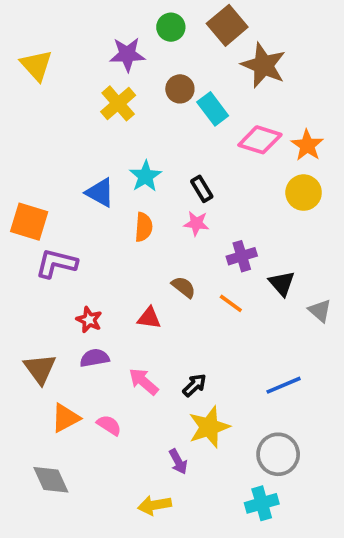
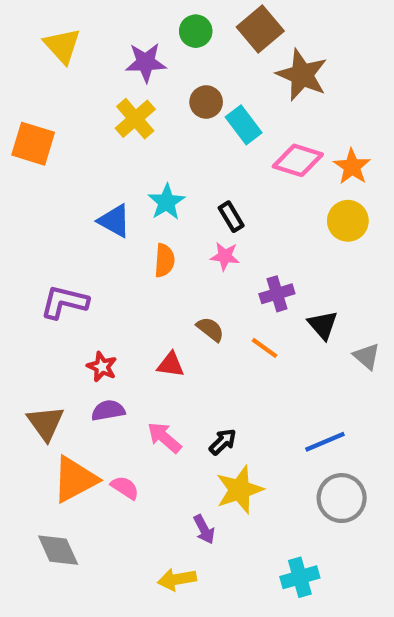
yellow triangle: (36, 65) -> (62, 46), moved
orange square: (29, 222) -> (33, 144), moved
orange triangle: (65, 418) -> (75, 479), size x1.4
gray circle: (278, 454) -> (342, 498), moved

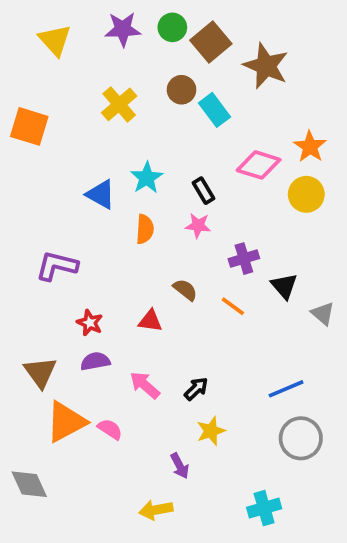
brown square: (260, 29) -> (211, 42), moved
purple star: (146, 62) -> (123, 29), moved
pink diamond: (298, 160) -> (259, 165), moved
yellow star: (239, 490) -> (211, 431), size x0.7
gray diamond: (58, 550) -> (29, 484), moved

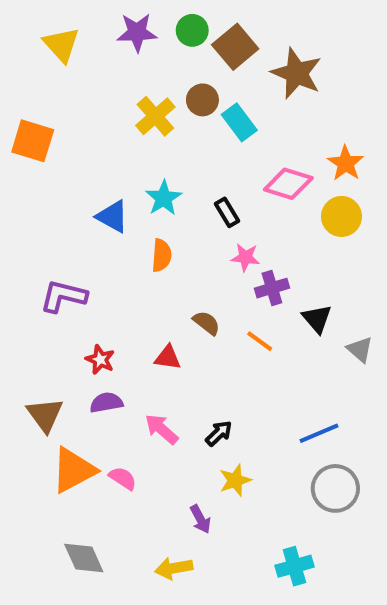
yellow cross: (119, 104) -> (155, 116), moved
pink star: (198, 226) -> (245, 257), moved
gray diamond: (29, 484) -> (84, 558), moved

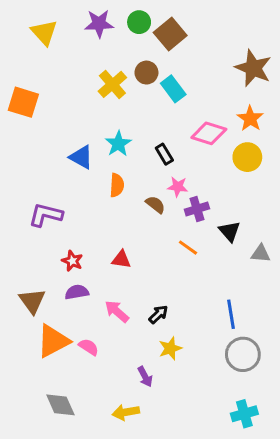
brown star: (297, 73) -> (253, 68), moved
brown semicircle: (207, 323) -> (155, 205), moved
gray triangle: (360, 349) -> (261, 254), turned -36
blue line: (319, 433) -> (231, 314), turned -76
cyan cross: (294, 566) -> (244, 414), moved

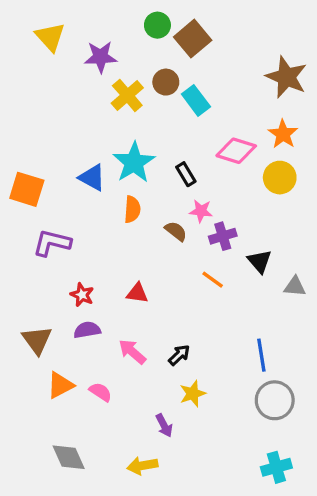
purple star: (99, 24) -> (100, 57), moved
orange square: (23, 102) -> (27, 189), moved
cyan star: (118, 144) -> (134, 162), size x1.4
orange triangle: (53, 341) -> (60, 385), size x0.7

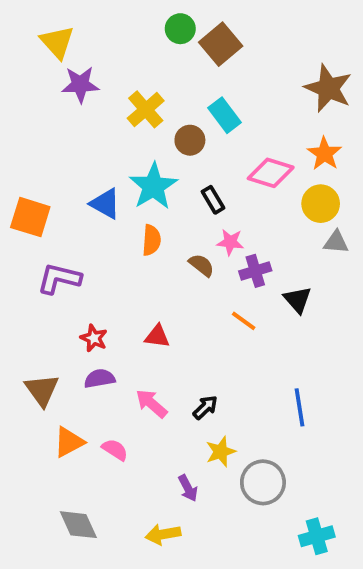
purple star: (100, 57) -> (80, 84), moved
brown circle: (166, 82) -> (190, 140), moved
gray triangle: (295, 286) -> (336, 242), moved
gray circle: (275, 400) -> (263, 482), moved

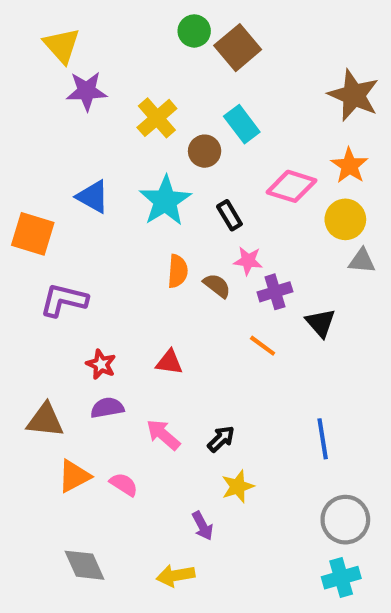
blue triangle: (105, 204) -> (93, 197), moved
orange semicircle: (151, 240) -> (178, 271), moved
brown triangle: (42, 390) -> (45, 420), turned -48
gray circle: (263, 482) -> (345, 520), moved

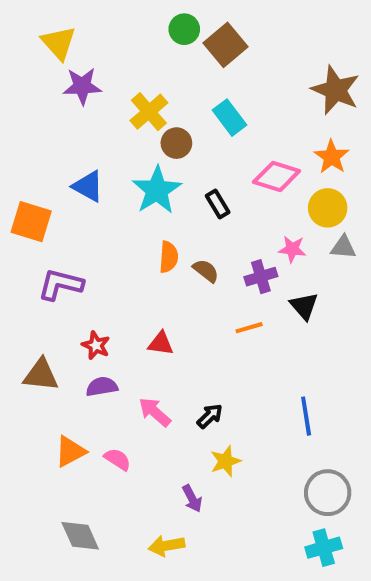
brown circle: (205, 151) -> (176, 143), moved
pink star: (248, 261) -> (292, 249), moved
orange line: (263, 346) -> (249, 328), turned -52
brown triangle: (45, 420) -> (41, 375), moved

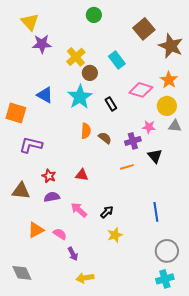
brown square: (226, 45) -> (144, 29), moved
purple arrow: (192, 499) -> (73, 254), moved
gray diamond: (80, 536) -> (22, 273), moved

